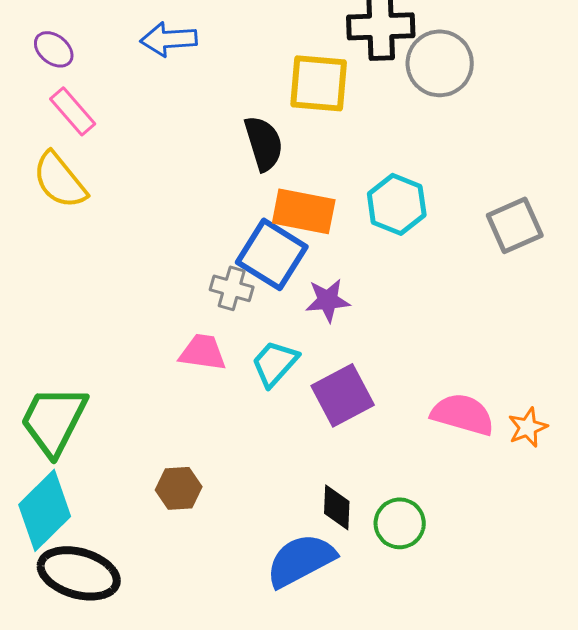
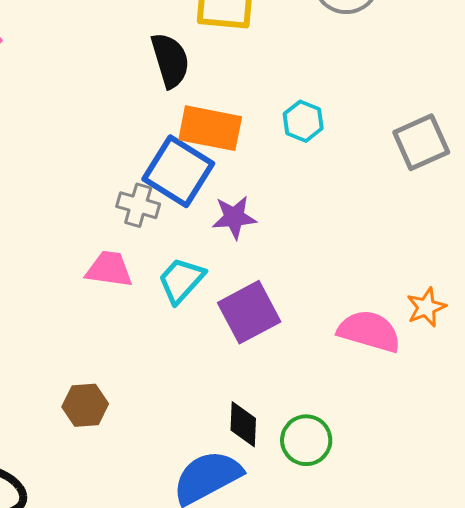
cyan hexagon: (397, 204) -> (303, 121), size x0.7
orange star: (528, 427) -> (426, 307), moved

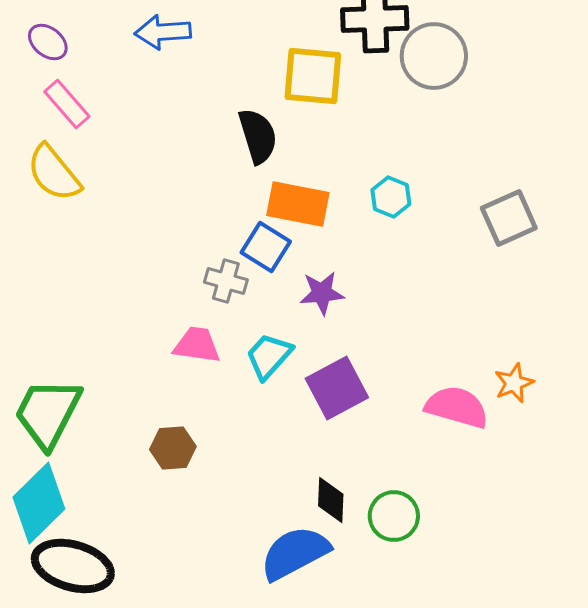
blue square: (178, 171) -> (266, 247), size x0.7
brown hexagon: (85, 405) -> (173, 448), moved

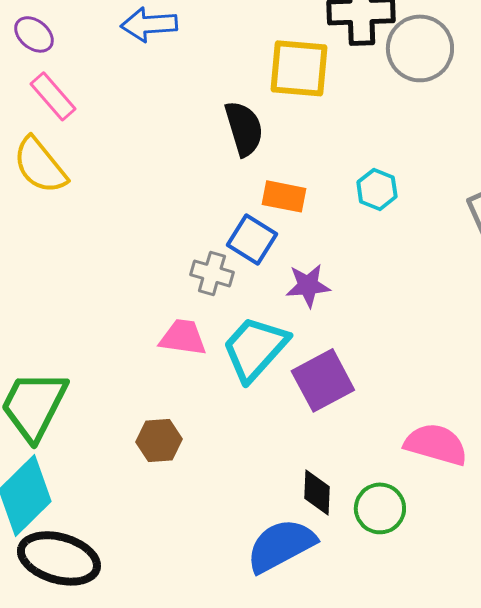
orange rectangle: (298, 204) -> (284, 196), size x0.7
cyan trapezoid: (269, 356) -> (255, 348), size x1.4
pink semicircle: (457, 407) -> (436, 444), moved

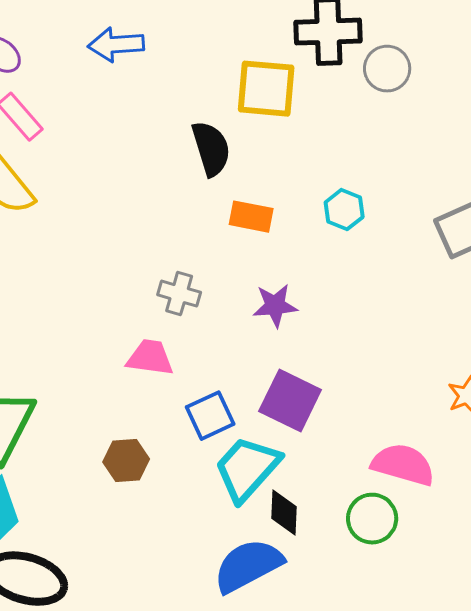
gray circle: (420, 48) -> (387, 69), size x0.7
blue square: (252, 239) -> (210, 416), moved, turned 33
cyan trapezoid: (255, 348) -> (247, 469), moved
purple square: (323, 380) -> (290, 401), turned -36
green circle: (380, 508) -> (372, 519), moved

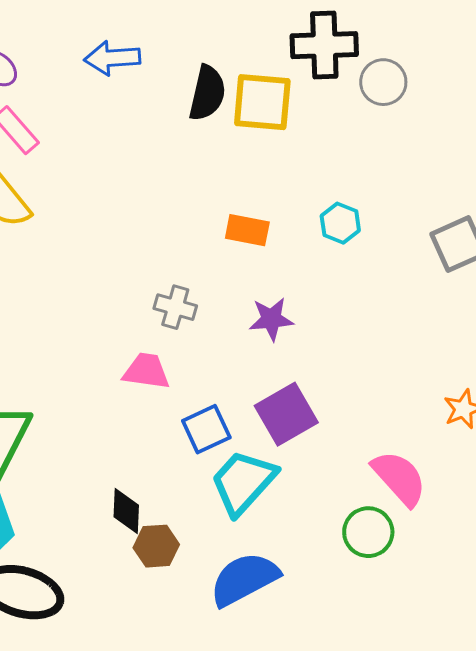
black semicircle: (211, 149) -> (207, 93), moved, turned 30
purple square: (290, 401) -> (286, 414), turned 34
brown hexagon: (126, 461) -> (156, 546), moved
pink semicircle: (403, 465) -> (399, 478), turned 32
black diamond: (284, 513) -> (126, 511), moved

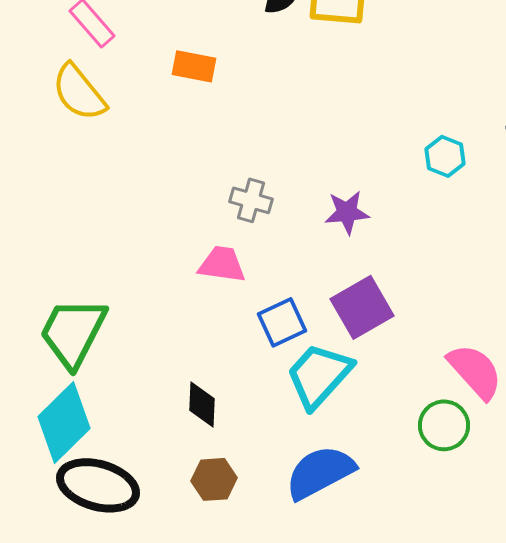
cyan hexagon: (340, 223) -> (445, 156), moved
orange rectangle: (247, 230) -> (194, 66), moved
brown hexagon: (156, 546) -> (214, 479), moved

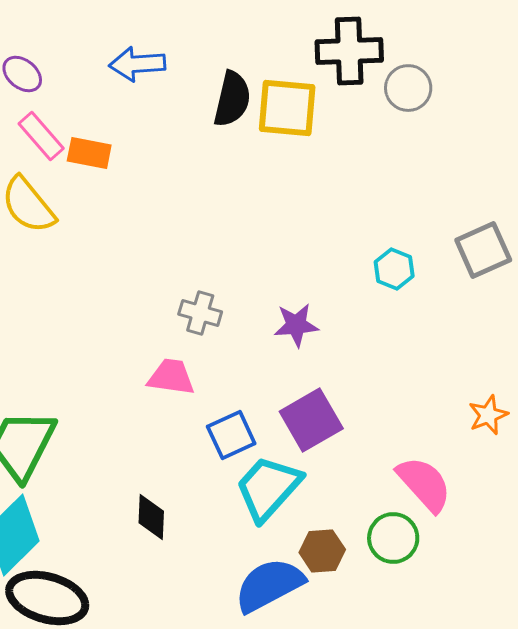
orange rectangle: (194, 66) -> (89, 153), moved
brown hexagon: (214, 479) -> (322, 551), moved

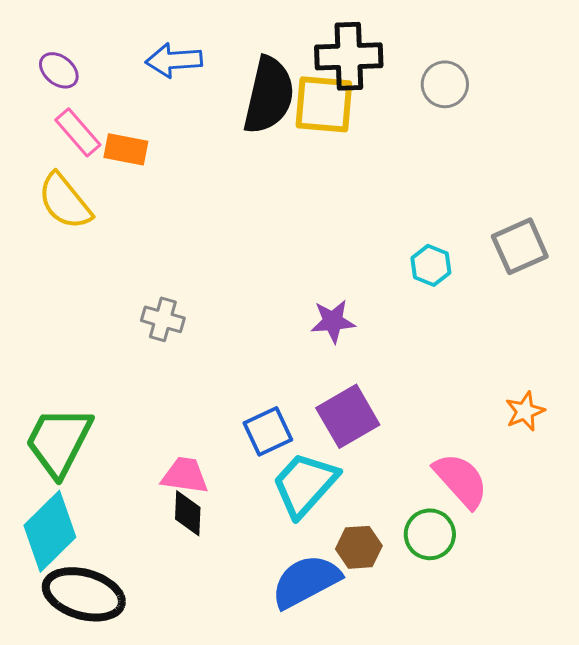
black cross: (349, 51) -> (349, 56), moved
black semicircle: (232, 99) -> (269, 95), size x1.4
gray cross: (200, 313) -> (163, 319), moved
pink trapezoid: (171, 377) -> (185, 475), moved

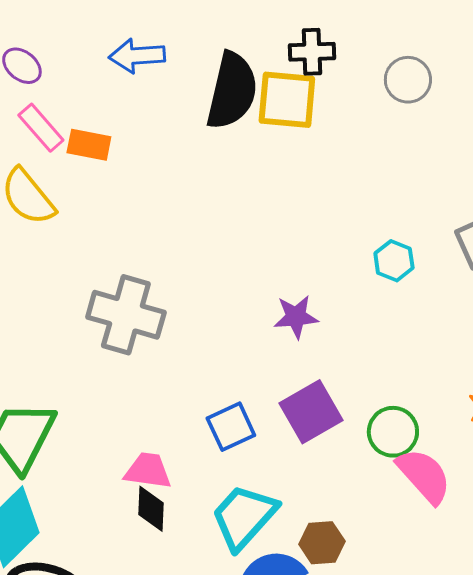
black cross: (349, 56) -> (312, 52), size x0.7
gray cross: (163, 319) -> (126, 315), size x1.8
cyan trapezoid: (305, 484) -> (244, 517), moved
green circle: (430, 534) -> (393, 432), moved

